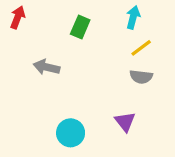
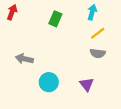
gray arrow: (46, 67) -> (24, 59), moved
cyan circle: (71, 133) -> (49, 82), moved

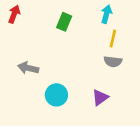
yellow line: (98, 33) -> (113, 38), turned -40
purple triangle: (87, 84) -> (100, 97), turned 32

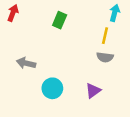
cyan arrow: (106, 14) -> (115, 13), moved

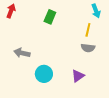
cyan arrow: (115, 13) -> (96, 11), turned 144

